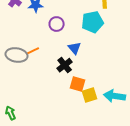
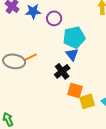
cyan pentagon: (93, 22) -> (74, 37), moved
purple circle: (57, 24) -> (54, 18), moved

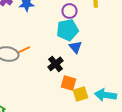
purple circle: (54, 18) -> (70, 11), moved
blue triangle: (72, 54) -> (76, 47), moved

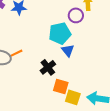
purple circle: (70, 11) -> (76, 15), moved
yellow square: (80, 94) -> (73, 97), turned 35

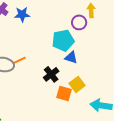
blue triangle: (68, 50) -> (71, 57), turned -32
yellow square: (73, 97) -> (77, 84), moved, turned 35

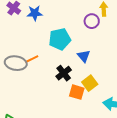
cyan pentagon: (63, 40) -> (60, 39), moved
blue triangle: (71, 57) -> (84, 56), turned 32

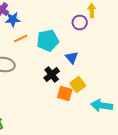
blue star: (35, 13) -> (13, 20), moved
orange line: (32, 59) -> (21, 38), moved

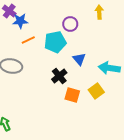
purple circle: (80, 22) -> (70, 24), moved
yellow square: (78, 84) -> (96, 91), moved
cyan arrow: (102, 106) -> (109, 68), moved

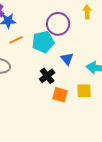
purple circle: (70, 24) -> (58, 24), size x1.5
yellow square: (96, 91) -> (84, 91), turned 35

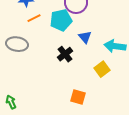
yellow square: (84, 91) -> (102, 69), turned -35
orange square: (60, 95) -> (78, 97), moved

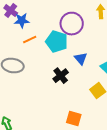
cyan pentagon: (61, 20) -> (57, 42), turned 30

